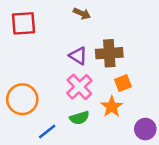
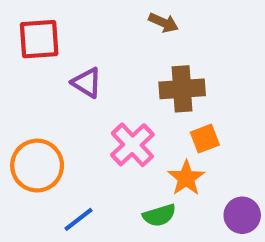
brown arrow: (82, 13) -> (163, 23), moved
purple triangle: (78, 56) -> (87, 83), moved
green semicircle: (79, 118) -> (159, 215), moved

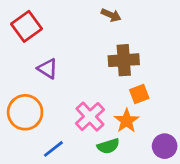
red square: (39, 39) -> (26, 26), turned -32
purple triangle: (87, 83) -> (48, 69), moved
pink cross: (132, 145) -> (90, 117), moved

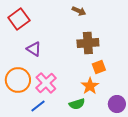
pink cross: (90, 117) -> (46, 83), moved

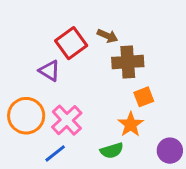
brown arrow: (79, 11) -> (107, 36), moved
red square: (19, 19) -> (71, 43), moved

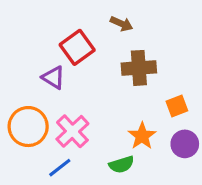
brown arrow: (107, 36) -> (121, 24), moved
orange square: (144, 97) -> (177, 106), moved
purple circle: (170, 151) -> (185, 144), moved

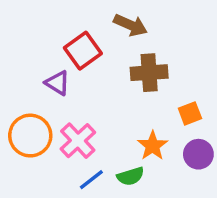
brown arrow: (121, 24) -> (130, 25), size x1.4
blue line: (60, 168) -> (91, 180), moved

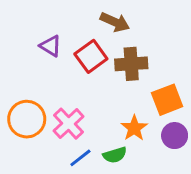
red square: (83, 51) -> (91, 56), moved
purple triangle: (57, 83) -> (51, 46), moved
orange square: (190, 113) -> (167, 100), size x1.5

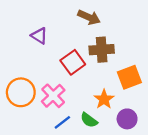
red square: (91, 56) -> (73, 62), moved
purple circle: (175, 136) -> (127, 119), moved
green semicircle: (115, 155) -> (89, 120), turned 54

